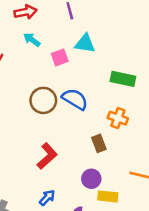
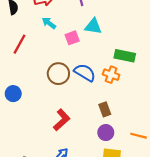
orange cross: (118, 118) -> (111, 75), moved
purple circle: (91, 179) -> (106, 133), moved

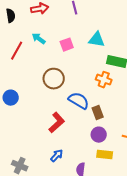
cyan arrow: (49, 23) -> (39, 39), moved
cyan triangle: (93, 26) -> (97, 40), moved
blue semicircle: (85, 73) -> (79, 101), moved

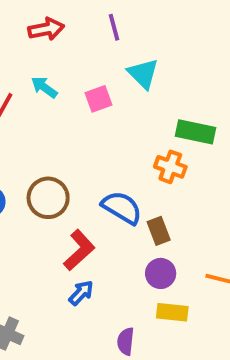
cyan triangle: (97, 40) -> (143, 74), moved, turned 36
brown circle: (54, 79) -> (48, 198), moved
blue arrow: (57, 156) -> (81, 293), moved

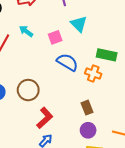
blue semicircle: (122, 208) -> (67, 62), moved

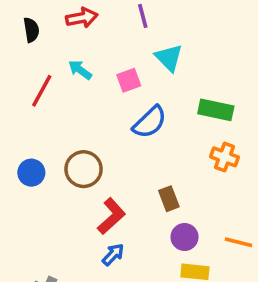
blue semicircle: (67, 62) -> (150, 122), turned 105
orange cross: (93, 74) -> (225, 157), moved
brown rectangle: (87, 108) -> (169, 199), moved

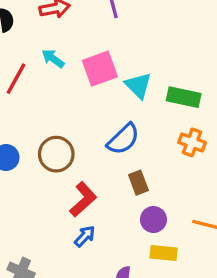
cyan triangle: (169, 58) -> (138, 85), moved
pink square: (129, 80) -> (100, 69), size x1.5
blue semicircle: (150, 122) -> (123, 139), moved

